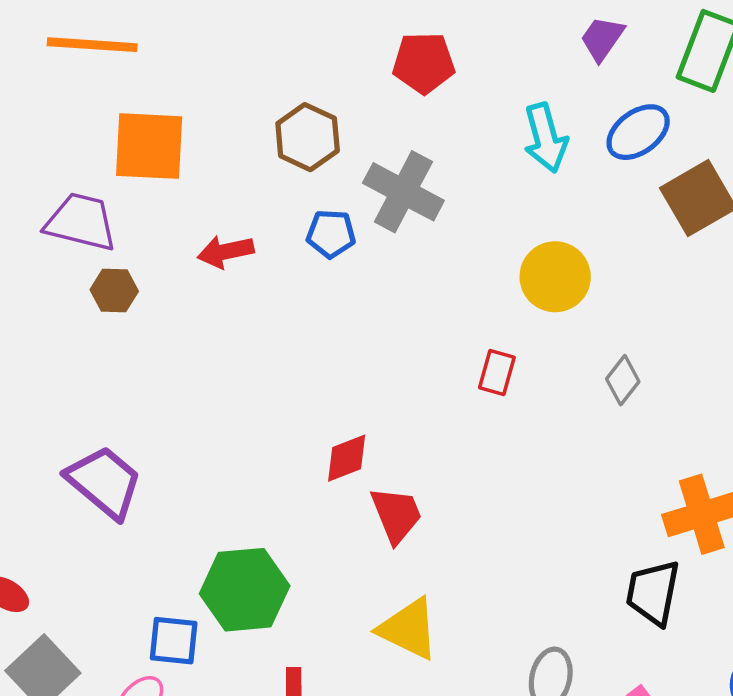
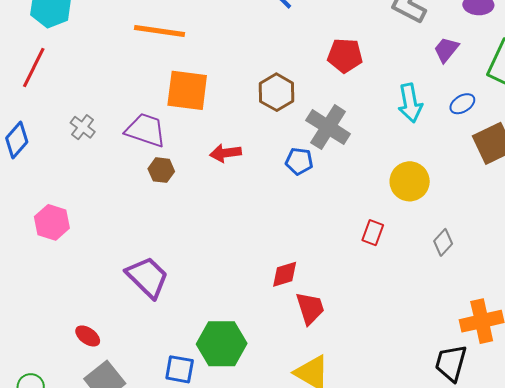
blue ellipse: (638, 132) -> (462, 104), size x0.7
blue pentagon: (331, 234) -> (299, 161), moved

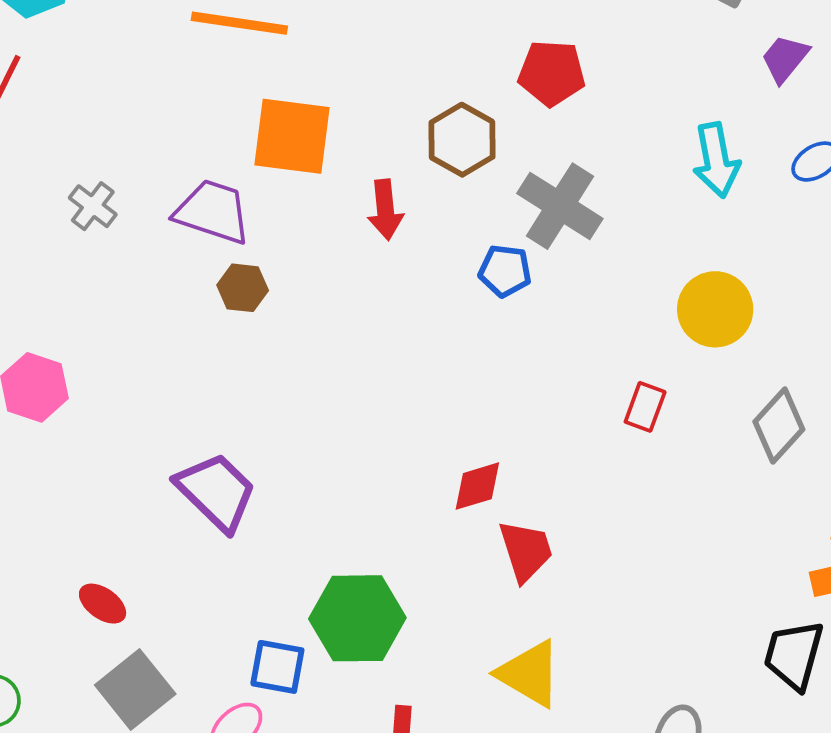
red pentagon: (345, 56) -> (552, 73), moved
red arrow: (226, 153) -> (385, 210), moved, turned -88
gray diamond: (443, 242) -> (779, 425), size x1.4

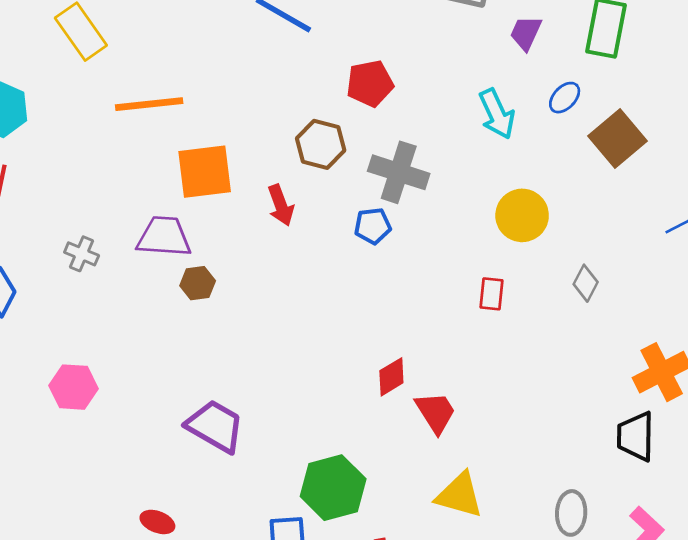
gray diamond: (779, 425) -> (586, 283), size x0.7

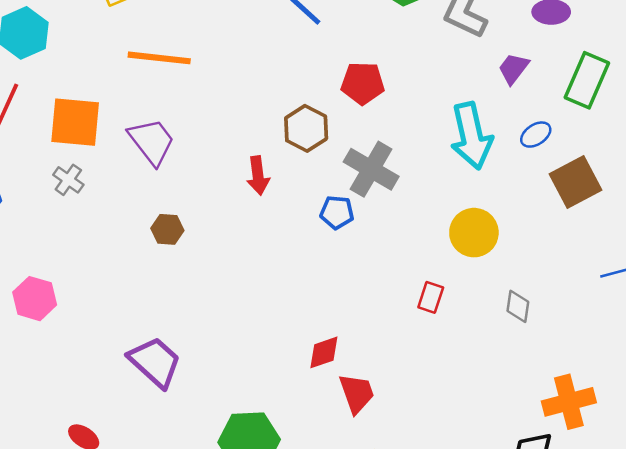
cyan arrow: (497, 114) -> (471, 136), size x1.4
orange square: (205, 172) -> (75, 122), moved
purple trapezoid: (164, 237) -> (152, 142), moved, turned 36
gray diamond: (586, 283) -> (518, 306), turned -32

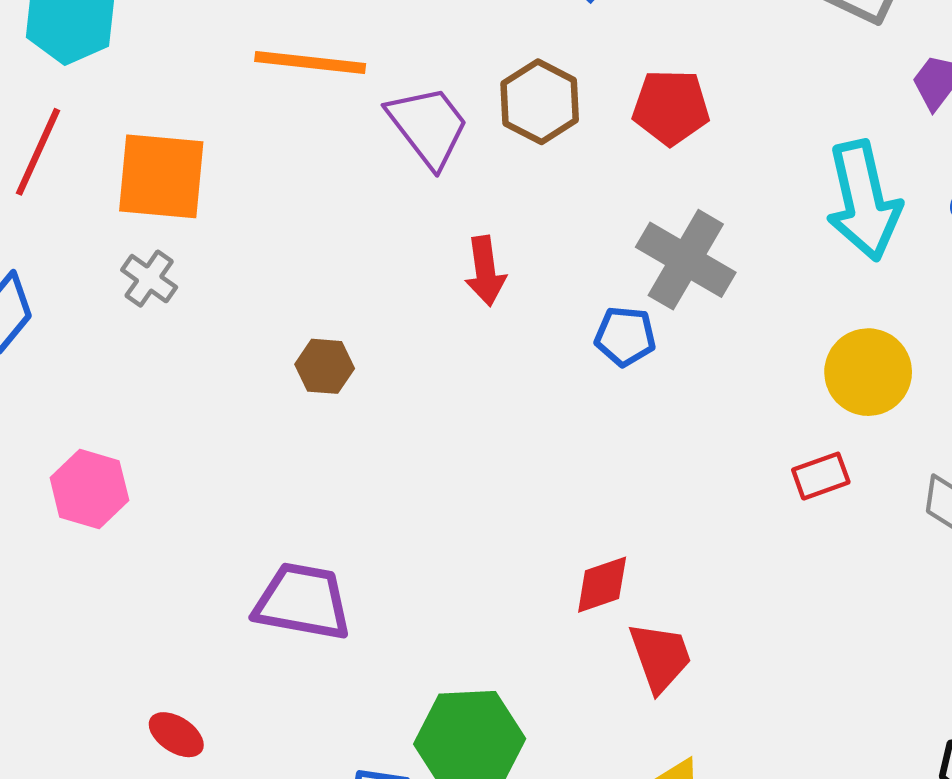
brown hexagon: (306, 128) -> (540, 102), moved
purple trapezoid: (152, 142) -> (428, 126), moved
red rectangle: (431, 297) -> (821, 476), moved, turned 52
purple trapezoid: (155, 362) -> (302, 602), turned -32

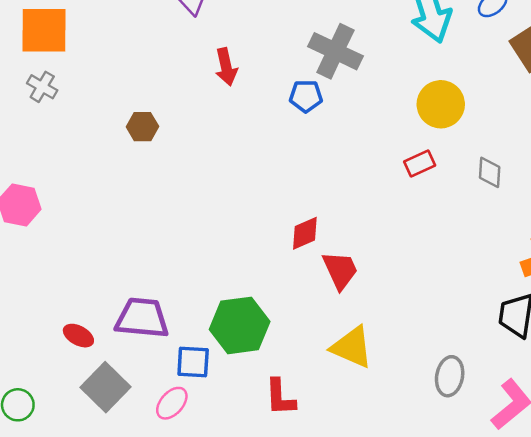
purple trapezoid: (302, 602) -> (142, 318), moved

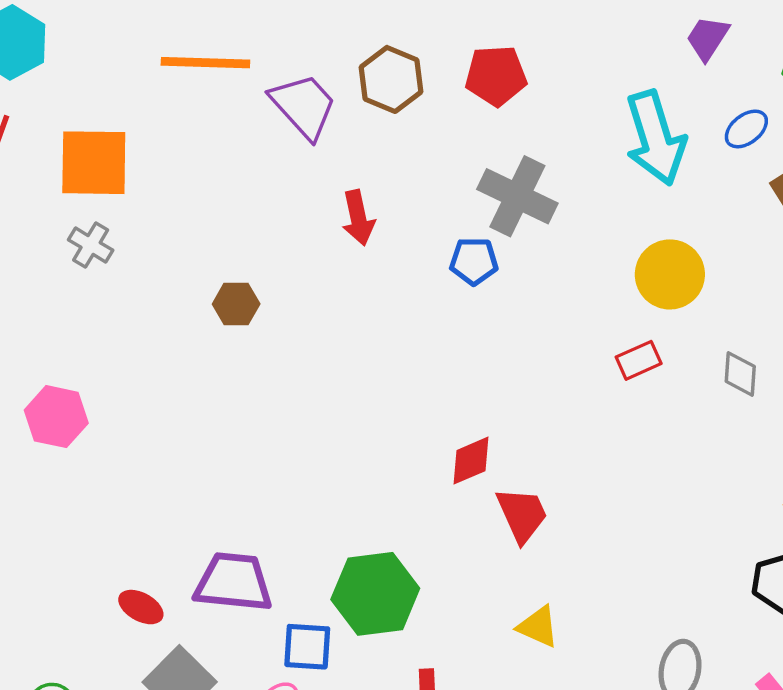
yellow triangle: (352, 347) -> (538, 627), size x0.7

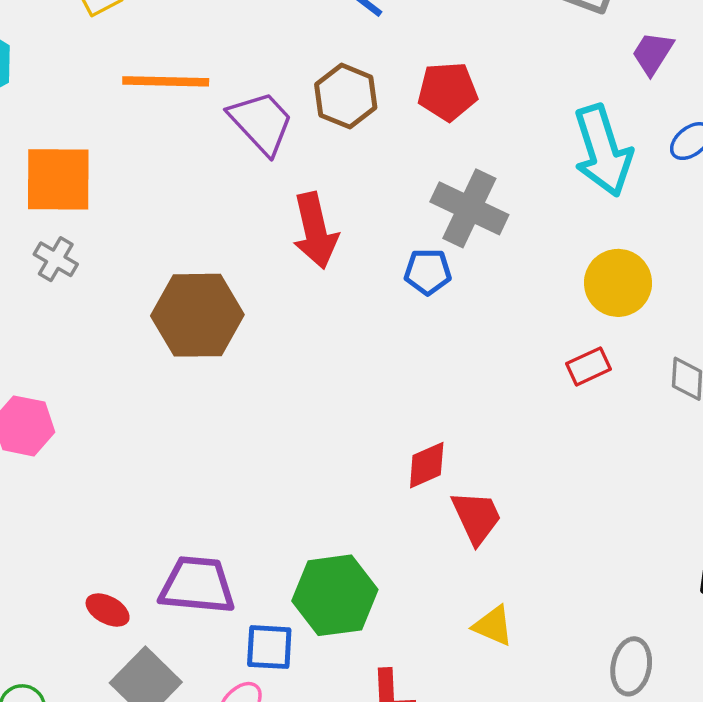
red arrow: (358, 218) -> (315, 231), size x1.4
brown hexagon: (236, 304) -> (197, 315), size x2.0

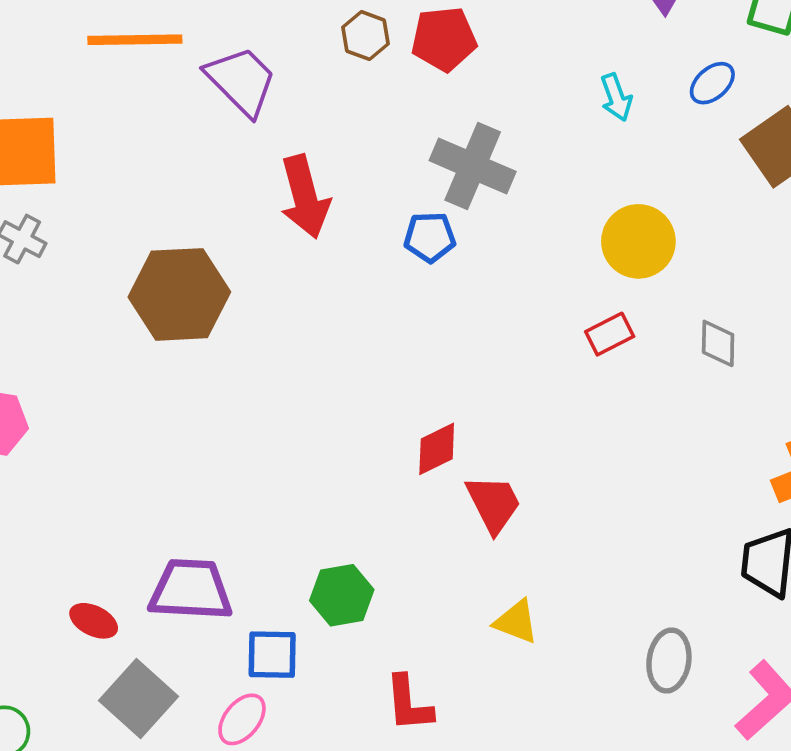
brown hexagon: (346, 96) -> (366, 36), moved, size x0.7
cyan arrow: (603, 151) -> (616, 97), size x0.5
green hexagon: (335, 595) -> (342, 595), size x0.7

